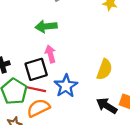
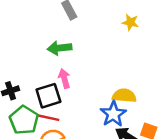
yellow semicircle: (104, 69) -> (124, 96), turned -105
blue star: (66, 86) -> (113, 114), moved

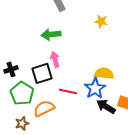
yellow star: (130, 22) -> (101, 21), moved
red line: (48, 118) -> (68, 91), moved

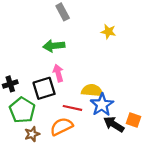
yellow semicircle: (104, 73) -> (92, 91), moved
orange semicircle: (44, 108) -> (61, 126), moved
brown star: (22, 123) -> (32, 134), moved

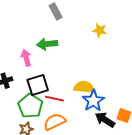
pink arrow: (58, 73) -> (26, 58), moved
red line: (72, 108) -> (55, 99), moved
green pentagon: (22, 110) -> (30, 106), moved

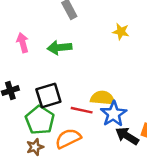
pink arrow: (26, 58) -> (23, 43), moved
red line: (55, 99) -> (82, 110), moved

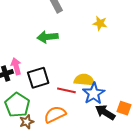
pink arrow: (23, 43) -> (16, 66), moved
green pentagon: (40, 120) -> (17, 105), moved

